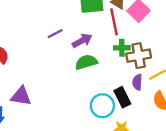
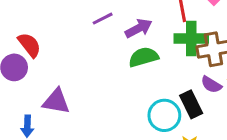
green cross: (122, 48) -> (191, 39), size x1.5
purple semicircle: (137, 82) -> (211, 85), turned -63

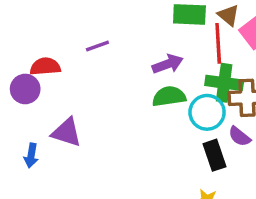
purple line: (103, 19) -> (97, 46), moved
red semicircle: (29, 45) -> (45, 66), turned -64
cyan circle: (164, 115) -> (207, 112), moved

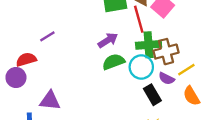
purple line: (97, 46) -> (47, 36), moved

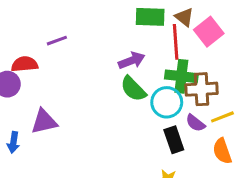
green semicircle: (113, 62) -> (133, 89), turned -125
purple triangle: (50, 101) -> (44, 122), turned -30

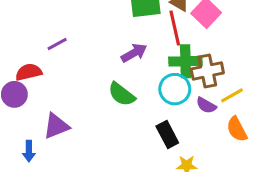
green semicircle: (133, 89) -> (122, 94), moved
black rectangle: (174, 140) -> (167, 135), moved

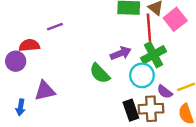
purple arrow: (134, 53) -> (121, 53), moved
green cross: (185, 61) -> (154, 55), turned -35
brown cross: (207, 71) -> (151, 109), moved

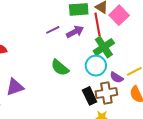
purple line: (55, 27) -> (53, 30), moved
purple arrow: (121, 53) -> (75, 32), moved

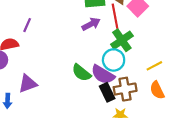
purple line: (53, 30) -> (27, 25), moved, turned -40
green semicircle: (60, 68) -> (81, 73), moved
purple semicircle: (117, 77) -> (103, 75), moved, size x1.6

